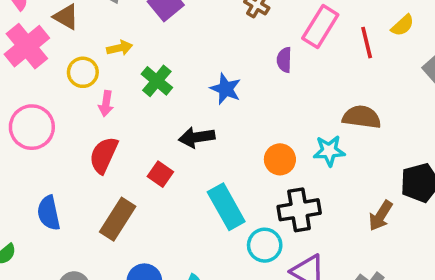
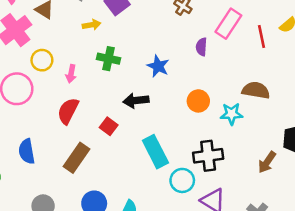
yellow arrow: (120, 48) -> (92, 25), moved
yellow circle: (83, 72) -> (42, 60), moved
green cross: (157, 81) -> (109, 59), turned -30
orange circle: (280, 159) -> (198, 101), moved

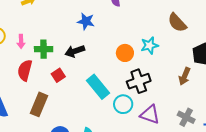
green cross: (109, 59) -> (44, 49), moved
brown semicircle: (256, 90) -> (177, 23), moved, turned -130
orange circle: (198, 101) -> (125, 53), moved
red square: (109, 126) -> (58, 75), turned 32

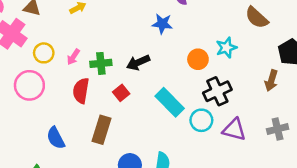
blue star: (86, 21) -> (162, 24), moved
pink arrow: (21, 41) -> (73, 57), turned 40
gray cross: (186, 117) -> (278, 129), turned -36

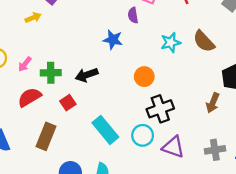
cyan star: (226, 48) -> (171, 43), moved
red semicircle: (81, 91) -> (29, 97), turned 45
cyan rectangle: (170, 102) -> (105, 130), moved

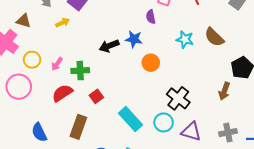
cyan star: (171, 43) -> (185, 39), turned 30
black arrow: (87, 75) -> (109, 46), moved
orange circle: (144, 77) -> (151, 63), moved
black cross: (160, 109) -> (178, 98), turned -30

